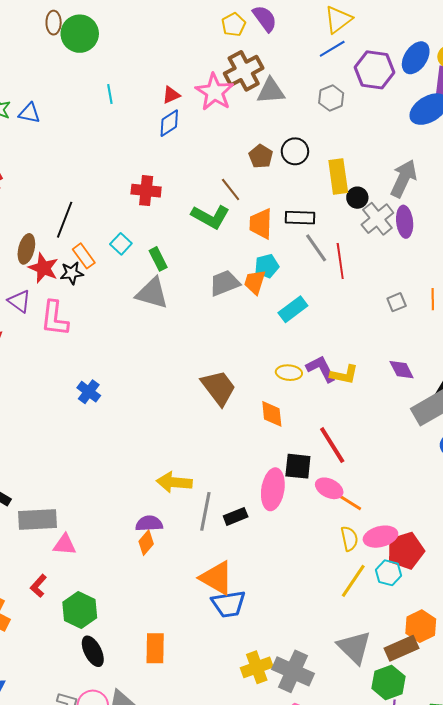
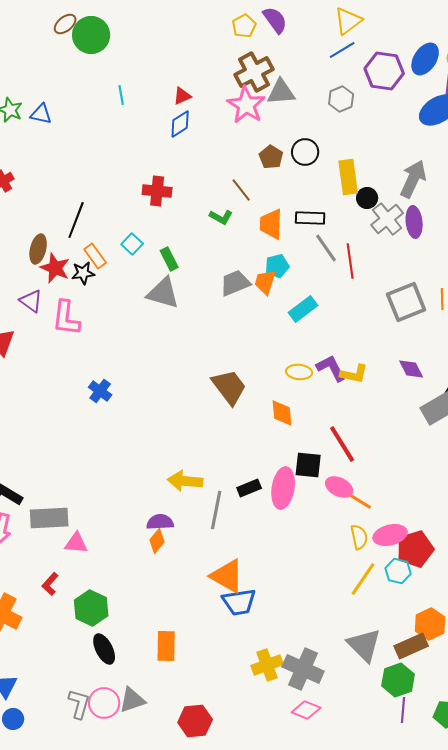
brown ellipse: (54, 23) -> (65, 24), turned 50
pink star: (214, 92) -> (246, 105), moved
green L-shape: (210, 217) -> (221, 217), size x0.6
gray square: (397, 302) -> (406, 302), size x2.0
black rectangle: (236, 516) -> (249, 488), moved

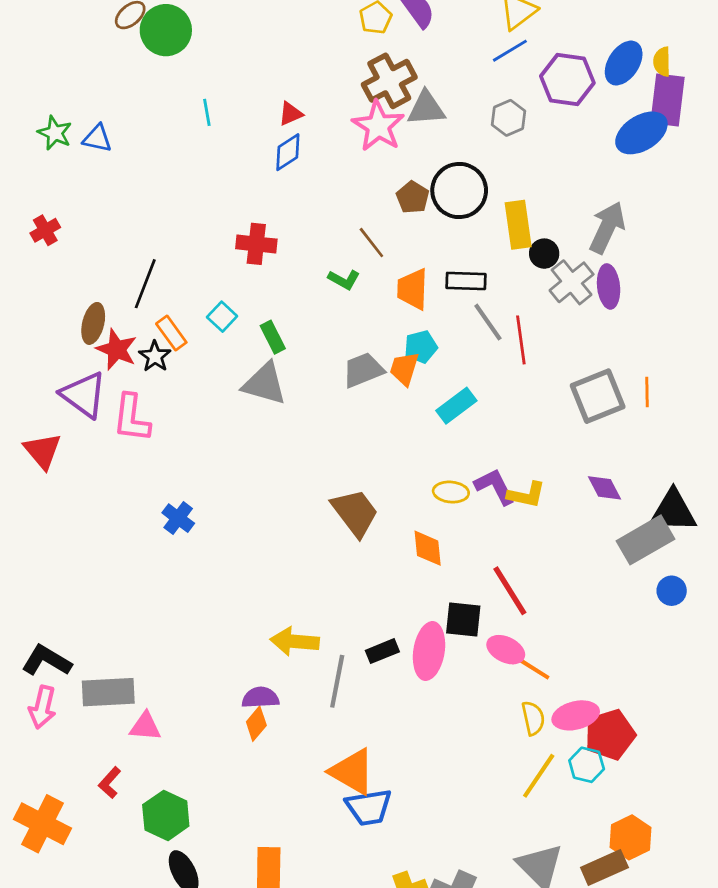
black circle: (305, 152) -> (459, 190), size x1.5
black star: (83, 273) -> (155, 356), turned -30
purple triangle: (31, 301) -> (84, 395), size x1.5

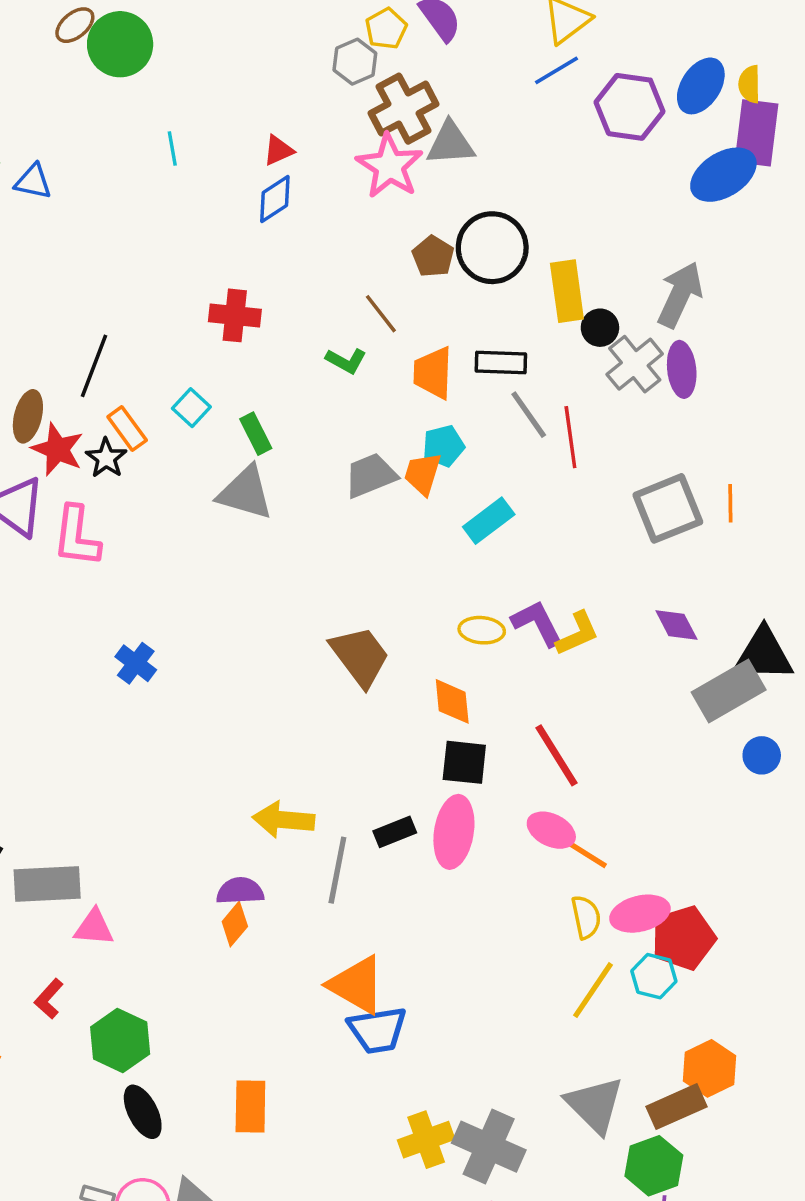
gray hexagon: (508, 118) -> (355, 62), moved
yellow L-shape: (526, 495) -> (577, 634), turned -36
black square: (463, 619) -> (464, 762), moved

